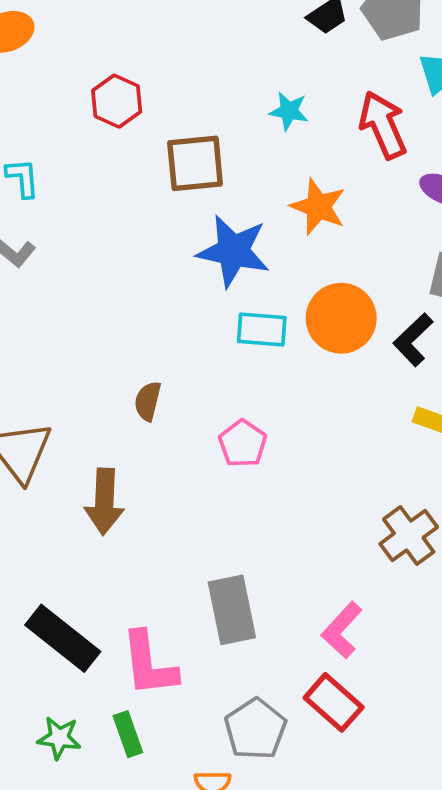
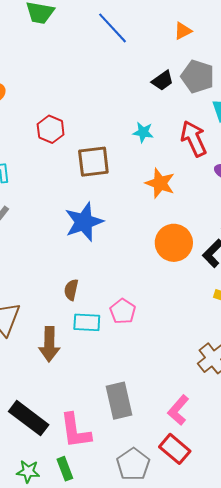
blue star: (233, 251) -> (84, 222), moved, turned -30
cyan rectangle: (262, 329) -> (87, 322), moved

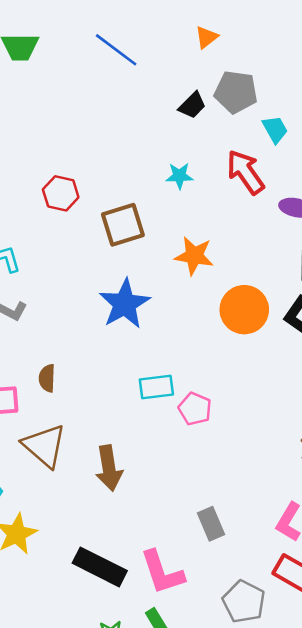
orange star: (160, 183) -> (194, 256), moved
brown semicircle: (71, 290) -> (47, 378), moved
cyan rectangle: (87, 322) -> (156, 387), moved
gray rectangle: (119, 401) -> (211, 524), size x0.7

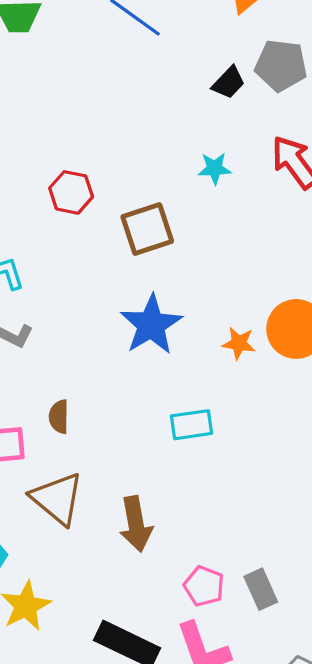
orange star: (194, 256) -> (239, 343), moved, size x0.7
pink pentagon: (195, 409) -> (204, 586), moved

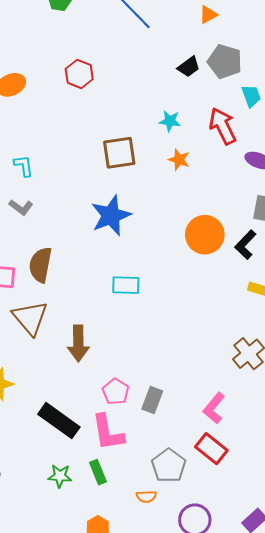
red hexagon: (71, 192) -> (79, 74), moved
orange star: (239, 343) -> (179, 160), moved
brown semicircle: (59, 417) -> (40, 265), size x1.6
gray rectangle: (261, 589) -> (152, 400), turned 35

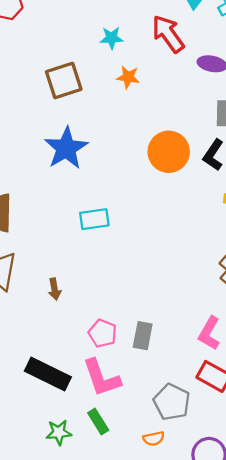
brown arrow: (78, 343) -> (55, 289), size x0.6

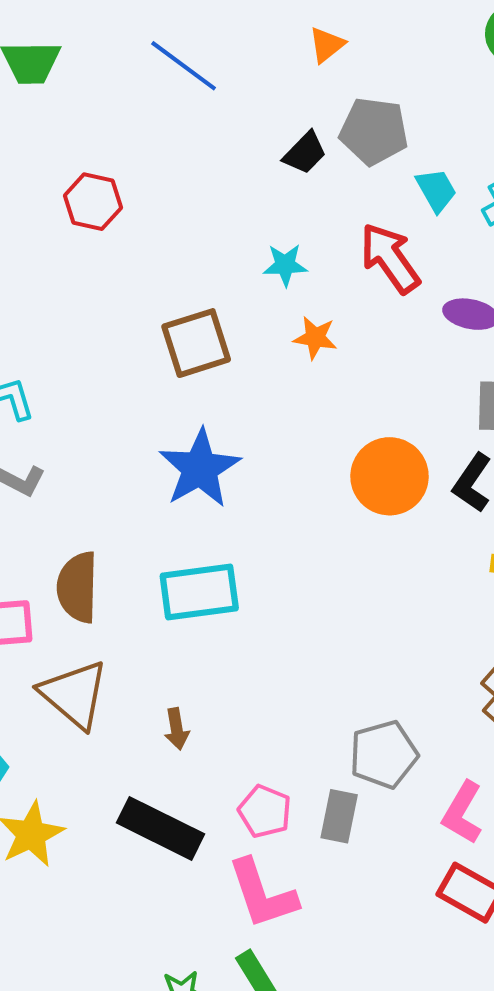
cyan rectangle: (94, 219) -> (199, 592), moved, size x1.4
black rectangle: (48, 374) -> (161, 828), moved
gray pentagon: (172, 402) -> (384, 754), moved, turned 30

